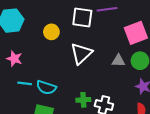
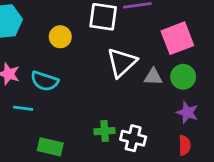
white triangle: (81, 54) -> (122, 62), moved
cyan semicircle: (46, 87) -> (45, 81), moved

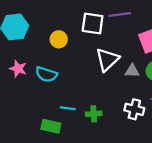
cyan line: (23, 108) -> (68, 108), moved
white cross: (133, 138) -> (134, 109), moved

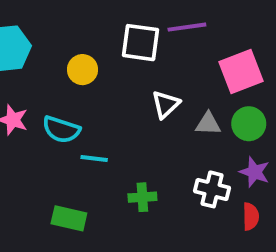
white triangle: (107, 60) -> (166, 104), size x0.7
cyan line: (68, 108) -> (94, 159), moved

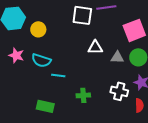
yellow circle: (83, 70) -> (38, 29), moved
white triangle: (166, 104) -> (95, 47), turned 42

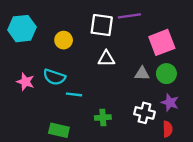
yellow circle: (38, 29) -> (64, 40), moved
white triangle: (95, 47) -> (106, 59), moved
pink star: (16, 55) -> (25, 82), moved

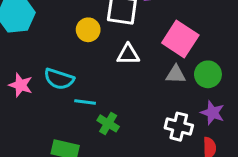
yellow circle: (64, 40) -> (88, 30), moved
pink square: (162, 42) -> (180, 39), moved, turned -36
green cross: (103, 118) -> (108, 123), moved, turned 35

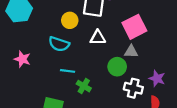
pink square: (180, 39) -> (134, 27), turned 30
green circle: (208, 74) -> (117, 67), moved
cyan semicircle: (59, 79) -> (59, 44), moved

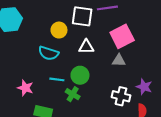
pink star: (22, 59) -> (25, 88), moved
green circle: (117, 67) -> (80, 75), moved

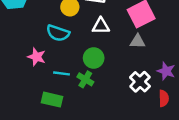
cyan line: (57, 79) -> (62, 73), moved
pink star: (25, 88) -> (37, 57), moved
white cross: (121, 96) -> (140, 82), turned 30

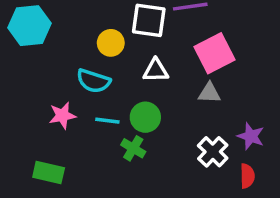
pink star: (37, 57) -> (62, 115), turned -30
cyan line: (62, 73) -> (107, 121), moved
green rectangle: (52, 100) -> (49, 173), moved

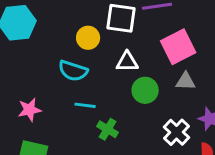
gray triangle: (209, 93) -> (186, 81), moved
pink star: (62, 115) -> (30, 110), moved
green circle: (145, 117) -> (145, 90), moved

